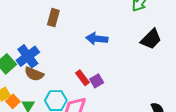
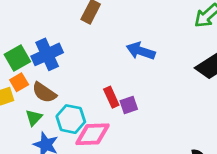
brown semicircle: (34, 74) -> (44, 93), moved
orange square: (13, 101) -> (19, 82), moved

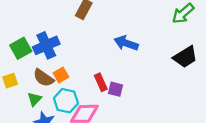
orange square: (19, 82) -> (61, 75), moved
purple square: (129, 105) -> (115, 89), turned 32

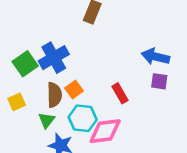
blue arrow: (126, 43) -> (155, 57), moved
brown semicircle: (43, 78) -> (54, 95), turned -120
purple square: (115, 89) -> (159, 81), moved

